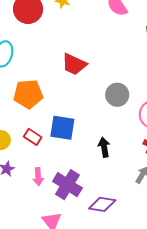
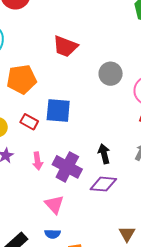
black arrow: (104, 147) -> (104, 154), moved

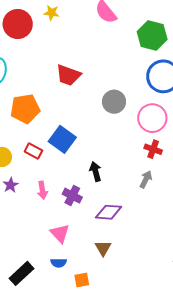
blue square: (58, 111) -> (62, 139), turned 32
black arrow: (104, 154) -> (95, 172), moved
purple cross: (67, 167) -> (72, 196), size x0.7
brown triangle: (127, 234) -> (103, 248), moved

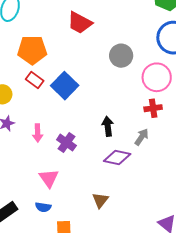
red cross: (153, 149) -> (153, 108), turned -36
red rectangle: (33, 151) -> (35, 80), moved
black arrow: (95, 172) -> (108, 126), moved
purple diamond: (109, 212) -> (117, 158), moved
brown triangle: (103, 248) -> (100, 200), moved

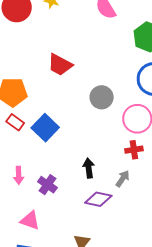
pink triangle: (49, 178) -> (30, 220), turned -35

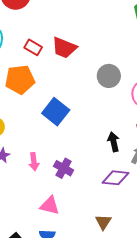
red rectangle: (15, 122) -> (33, 47), moved
black arrow: (89, 168) -> (113, 142), moved

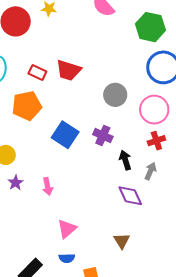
purple cross: (64, 168) -> (103, 135), moved
purple diamond: (116, 178) -> (130, 196), turned 64
pink triangle: (50, 205) -> (67, 229), turned -50

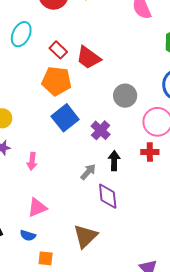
orange pentagon: (27, 106) -> (57, 81), moved
gray arrow: (150, 171) -> (88, 172), moved
brown triangle: (122, 241) -> (85, 236), size x1.5

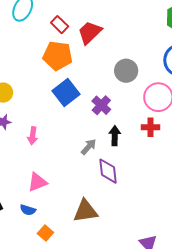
red trapezoid: (88, 58) -> (90, 32), turned 100
brown triangle: (85, 236) -> (85, 211), turned 36
orange square: (46, 258) -> (45, 233), turned 35

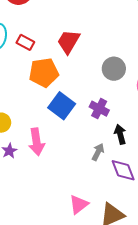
red rectangle: (60, 25) -> (25, 42), moved
pink arrow: (33, 136) -> (36, 142), moved, size x1.5
pink triangle: (37, 182) -> (79, 204), moved

